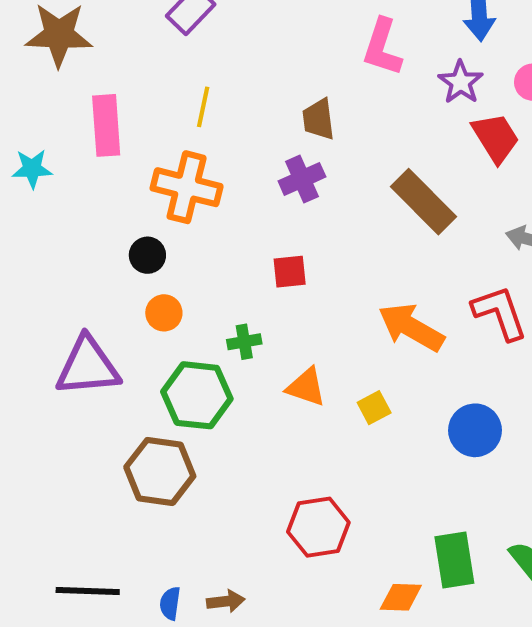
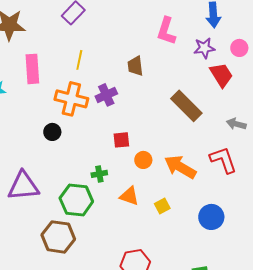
purple star: (461, 82) -> (204, 48), turned 30
purple cross: (302, 179) -> (106, 95), moved
orange circle: (164, 313) -> (143, 160), moved

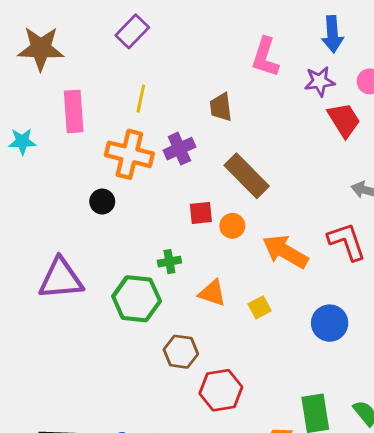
brown rectangle: (186, 106) -> (247, 176), moved
orange circle: (143, 160) -> (232, 226), moved
brown hexagon: (58, 237) -> (181, 352), moved, size x0.7

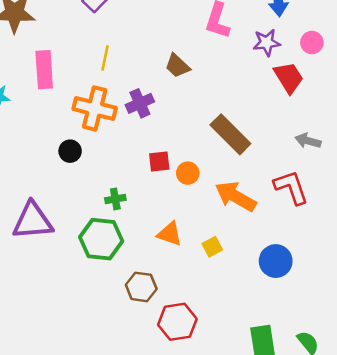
brown trapezoid: (221, 107) -> (177, 66), turned -40
brown rectangle: (247, 176) -> (230, 134), moved
green cross: (169, 262) -> (115, 199), moved

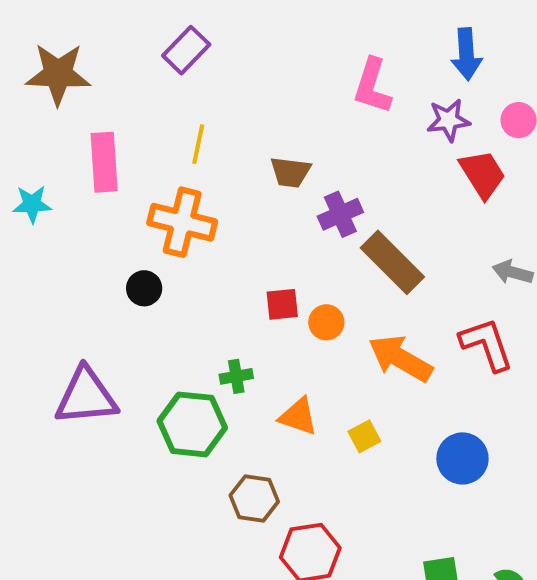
brown trapezoid: (177, 66) -> (290, 172), moved, turned -36
purple cross: (140, 103) -> (340, 214), moved
green cross: (115, 199) -> (236, 376), moved

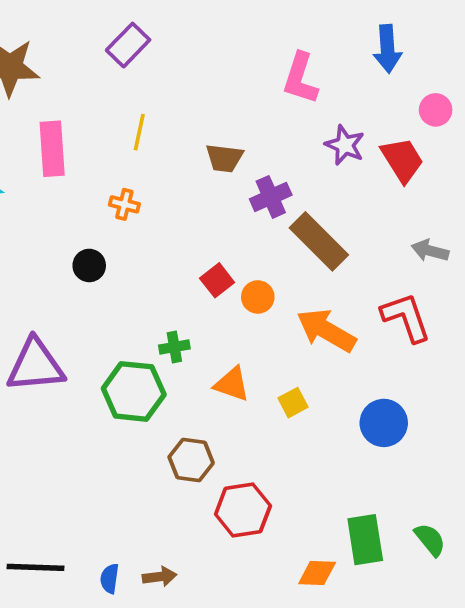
purple star: (448, 120) -> (345, 145), moved, turned 30
orange cross: (182, 222) -> (124, 204), size x0.5
red square: (282, 304) -> (217, 280), turned -32

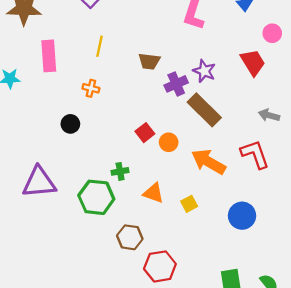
purple star: (345, 145) -> (204, 71), moved

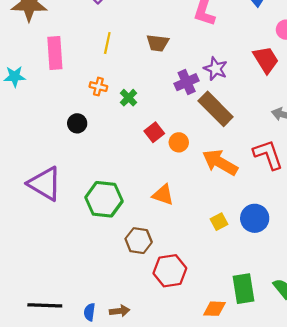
brown trapezoid: (149, 61) -> (158, 43), moved
green cross: (120, 171) -> (129, 98), moved, turned -35
purple triangle: (39, 182) -> (45, 184), turned 36
yellow square: (189, 204) -> (219, 222), moved

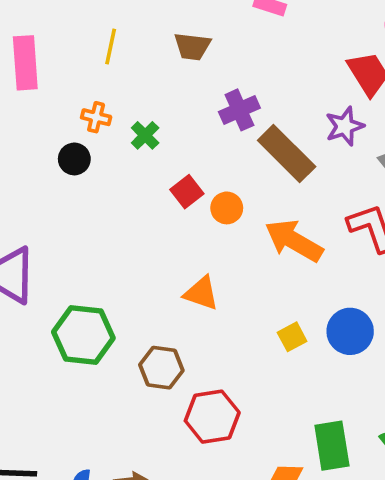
purple star: (216, 69) -> (345, 126), moved, turned 30
black circle: (77, 123) -> (74, 159), moved
green hexagon: (104, 199) -> (83, 335), moved

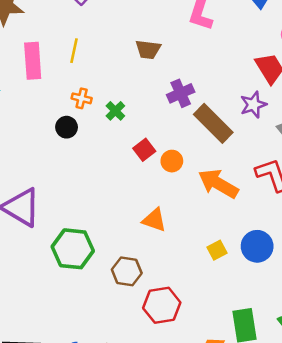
yellow line: (111, 46) -> (74, 51), moved

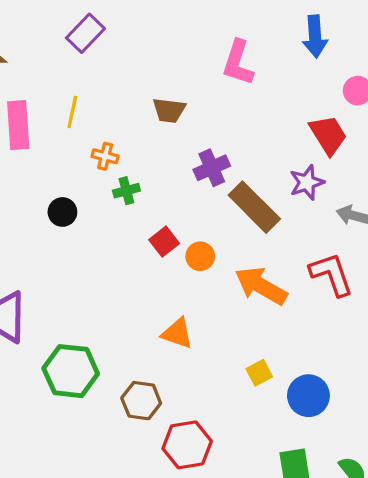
orange cross: (82, 98) -> (105, 156), moved
green cross: (115, 111) -> (126, 191), turned 30
blue circle: (257, 246) -> (308, 396), moved

